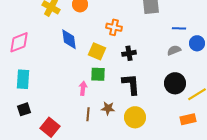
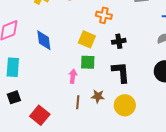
blue diamond: (69, 39) -> (44, 40), moved

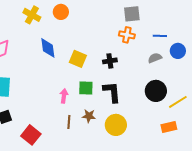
orange cross: (104, 15) -> (127, 35), moved
blue diamond: (44, 40) -> (48, 48), moved
green square: (88, 62) -> (86, 88), moved

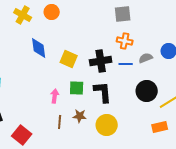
orange cross: (127, 35) -> (125, 41), moved
blue line: (160, 36) -> (126, 64), moved
black cross: (110, 61) -> (101, 61), size x1.5

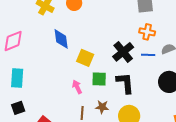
yellow square: (69, 59) -> (85, 58), moved
black cross: (101, 61) -> (123, 52), turned -30
pink arrow: (55, 96) -> (77, 87), turned -32

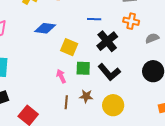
blue diamond: (61, 39) -> (45, 28), turned -75
blue line: (148, 55) -> (94, 19), moved
black L-shape: (125, 83) -> (109, 72), turned 145

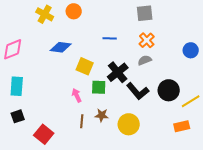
orange cross: (131, 21) -> (147, 40), turned 35
gray semicircle: (152, 38) -> (145, 60), moved
black cross: (107, 41) -> (118, 72), moved
black L-shape: (109, 72) -> (138, 91), moved

